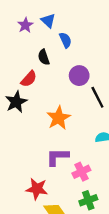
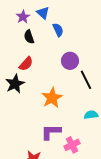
black semicircle: (44, 57) -> (29, 37), moved

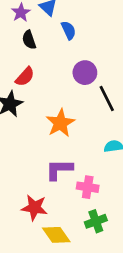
pink cross: (72, 145) -> (88, 187), turned 35

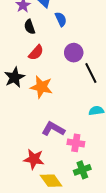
red semicircle: (25, 77) -> (36, 53), moved
orange star: (60, 123) -> (41, 87), moved, turned -30
purple L-shape: (59, 169) -> (53, 129), turned 30

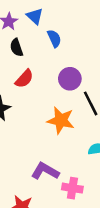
orange star: (41, 87) -> (61, 120), moved

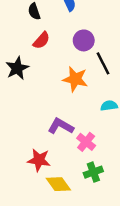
pink cross: (72, 188) -> (86, 142), turned 30

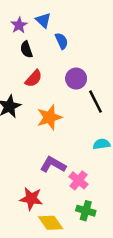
orange star: (75, 79) -> (49, 117), moved, turned -30
green cross: (93, 172) -> (86, 211), turned 36

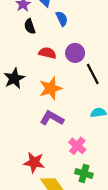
red semicircle: (34, 79) -> (47, 53), moved, turned -119
purple L-shape: (53, 165) -> (52, 118), moved

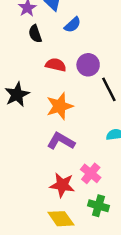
blue semicircle: (62, 19) -> (73, 25), turned 72
red star: (34, 162) -> (62, 185), moved

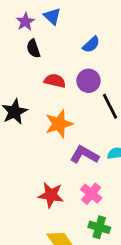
blue semicircle: (73, 25) -> (91, 44), moved
purple L-shape: (61, 141) -> (84, 155), moved
red star: (62, 185) -> (51, 195), moved

